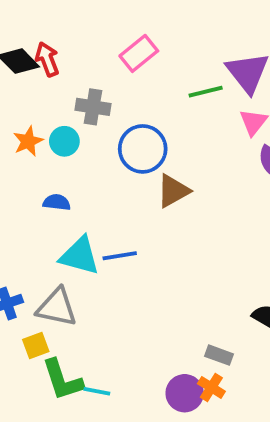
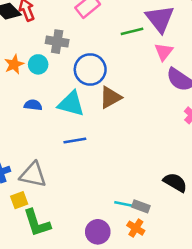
cyan triangle: (80, 256) -> (71, 104), moved
cyan line: (97, 391) -> (123, 204), moved
purple circle: (185, 393) -> (98, 232), moved

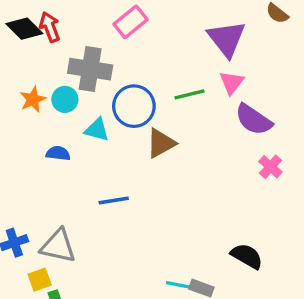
green line: (132, 31) -> (190, 94), moved
gray cross: (57, 42) -> (90, 69), size x1.4
cyan triangle: (71, 104) -> (97, 130), moved, size x0.7

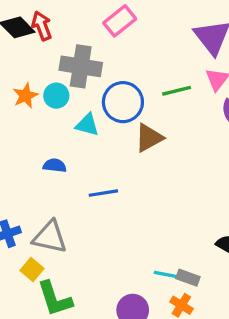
blue semicircle: (58, 153) -> (55, 165), moved
yellow square: (40, 280) -> (32, 269), turned -30

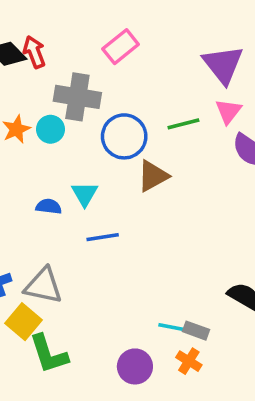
cyan triangle: (87, 125) -> (85, 194), moved, turned 45
yellow square: (32, 269) -> (24, 322), size x1.4

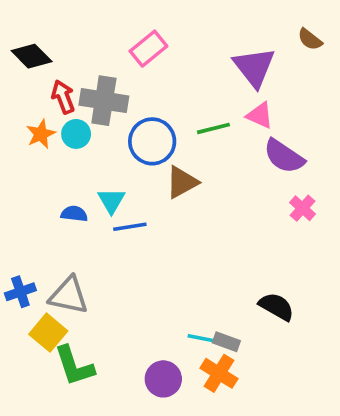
red arrow: (34, 52) -> (63, 97), moved
pink triangle: (228, 111) -> (260, 115), turned -44
blue line: (103, 237) -> (130, 227), moved
orange cross: (189, 361) -> (219, 373), size x1.4

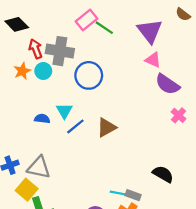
green line: (213, 128) -> (104, 28), moved, turned 48
brown triangle: (182, 182) -> (106, 128), moved
blue line: (130, 227) -> (75, 126), turned -30

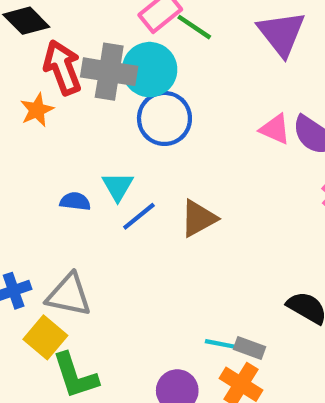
red arrow: (36, 49) -> (62, 67), size x1.4
pink triangle: (153, 60) -> (275, 129), moved
cyan circle: (43, 71) -> (150, 70), moved, size x1.6

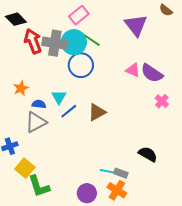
green line: (194, 27) -> (92, 40), moved
orange star: (37, 110) -> (21, 88), moved
gray triangle: (69, 295) -> (36, 122), moved, turned -40

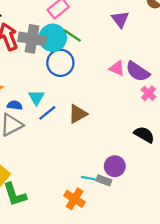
purple triangle: (136, 25) -> (120, 19), size x0.7
pink cross: (162, 101) -> (149, 93), moved
black semicircle: (148, 154) -> (144, 135), moved
orange cross: (117, 190) -> (75, 199), moved
purple circle: (87, 193) -> (115, 166), moved

